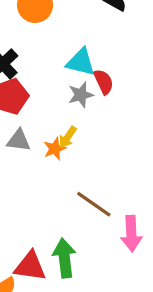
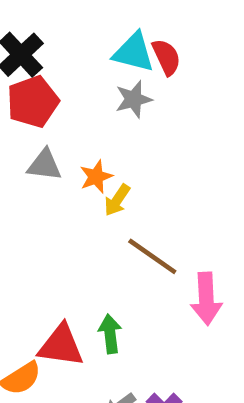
red semicircle: (104, 82) -> (166, 57), moved
yellow arrow: (68, 137) -> (117, 200), moved
green arrow: (64, 258) -> (110, 334), size x0.7

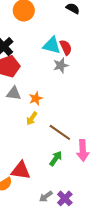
gray star: (134, 99) -> (61, 65), moved
yellow arrow: (117, 200) -> (32, 118), moved
green arrow: (110, 334) -> (56, 158), moved, turned 42

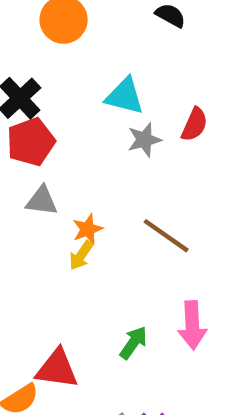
red semicircle: (66, 47) -> (194, 124), moved, turned 49
orange star: (36, 98) -> (88, 229), moved
brown line: (60, 132) -> (166, 236), moved

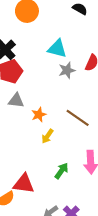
yellow arrow: (81, 255) -> (47, 136), moved

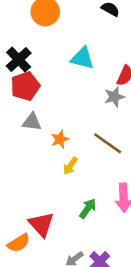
gray star: (67, 70) -> (114, 97), moved
red triangle: (24, 184) -> (41, 224), turned 40

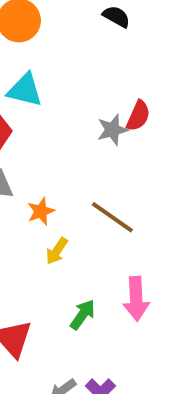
cyan triangle: (82, 58) -> (25, 90), moved
gray star: (114, 97) -> (112, 130), moved

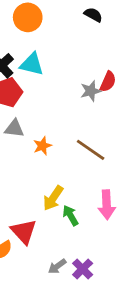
yellow arrow: (57, 251) -> (53, 198), moved, size x1.4
green arrow: (83, 315) -> (71, 215), turned -65

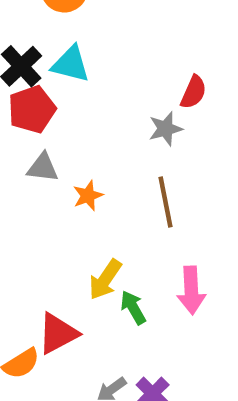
gray star: (91, 91) -> (165, 129), moved
brown line: (91, 150) -> (165, 202), turned 44
red triangle: (24, 232) -> (58, 333), turned 44

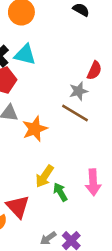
orange star: (88, 196) -> (35, 129), size x1.5
brown line: (165, 202) -> (75, 113), moved, turned -48
red triangle: (58, 333) -> (18, 207), turned -45

